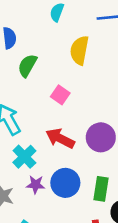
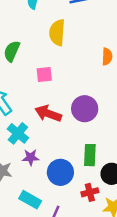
pink square: (60, 95) -> (44, 74), turned -35
blue circle: (65, 183) -> (60, 172), moved

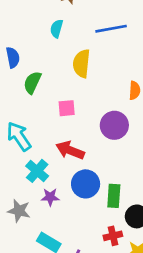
purple circle: (85, 109) -> (114, 125), moved
blue circle: (60, 172) -> (86, 184), moved

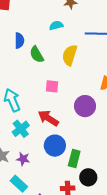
cyan semicircle: (57, 29) -> (56, 25), turned 48
green semicircle: (32, 83) -> (37, 54), moved, turned -66
purple star: (50, 197) -> (23, 159), moved

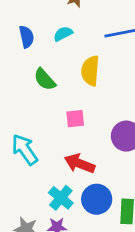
blue semicircle: (19, 41) -> (27, 37), moved
cyan cross: (21, 129) -> (61, 198), moved

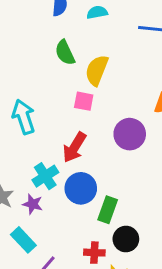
yellow semicircle: (90, 71) -> (97, 70), moved
red arrow: (80, 164) -> (74, 147), turned -96

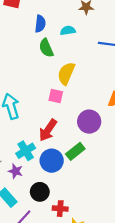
green semicircle: (65, 53) -> (46, 48), moved
green rectangle: (108, 210) -> (75, 151), moved, turned 30
black circle: (126, 239) -> (40, 192), moved

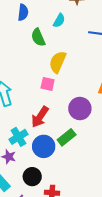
blue semicircle: (40, 24) -> (23, 12), moved
cyan semicircle: (68, 31) -> (59, 21), turned 128

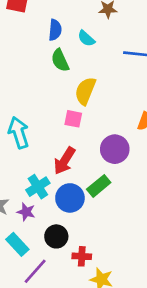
blue semicircle: (23, 12) -> (55, 30), moved
cyan semicircle: (59, 21) -> (86, 38), turned 104

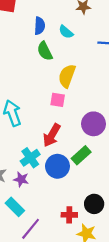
black circle: (56, 236) -> (94, 204), moved

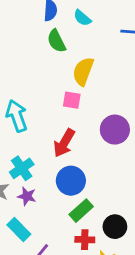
green rectangle: (81, 155) -> (81, 211), moved
cyan cross: (30, 158) -> (22, 168), moved

